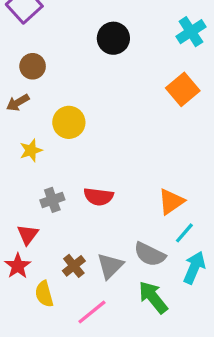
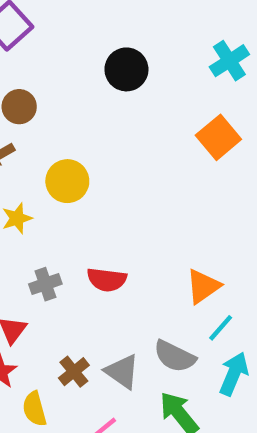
gray triangle: (110, 266) -> (122, 372), turned -40

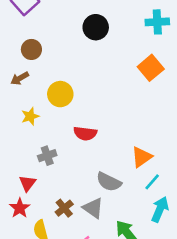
cyan cross: (229, 61) -> (157, 22), turned 30
red semicircle: (107, 280) -> (85, 133), moved
gray semicircle: (175, 356) -> (109, 182), moved

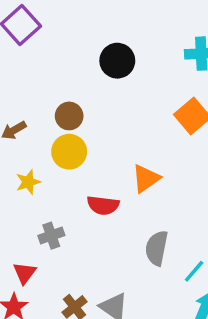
brown circle: (31, 49) -> (69, 116), moved
orange triangle: (142, 157) -> (146, 178), moved
gray semicircle: (109, 182) -> (157, 248), moved, turned 75

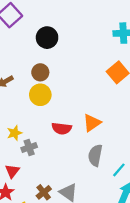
black circle: (117, 61) -> (47, 38), moved
orange triangle: (146, 178) -> (92, 123), moved
yellow star: (28, 182) -> (15, 133), moved

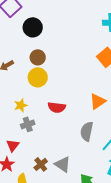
black circle: (47, 38) -> (33, 27), moved
orange triangle: (92, 123) -> (98, 101), moved
yellow star: (15, 133) -> (21, 105), moved

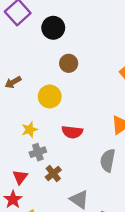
black circle: (33, 27) -> (53, 28), moved
brown circle: (38, 57) -> (69, 63), moved
brown cross: (41, 164) -> (53, 173), moved

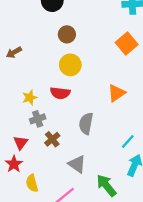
yellow circle: (50, 96) -> (70, 65), moved
red semicircle: (72, 132) -> (60, 93), moved
gray semicircle: (108, 160) -> (86, 123), moved

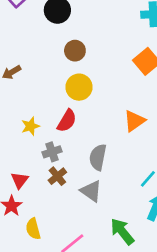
red semicircle: (60, 93) -> (67, 121), turned -66
gray cross: (38, 119) -> (52, 152), moved
gray triangle: (77, 164) -> (91, 191), moved

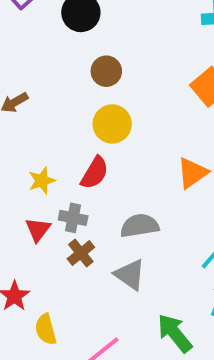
gray cross: (52, 152) -> (73, 218), turned 30
gray semicircle: (98, 157) -> (140, 226), turned 70
red triangle: (20, 180) -> (38, 230), moved

